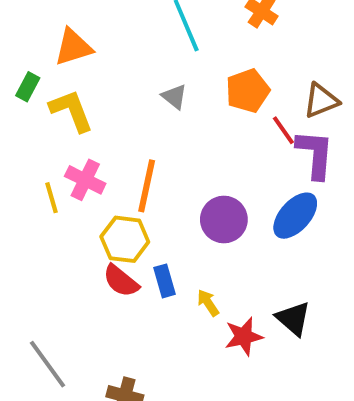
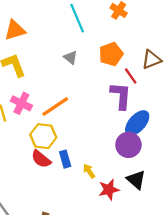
purple L-shape: (315, 154) -> (121, 96), moved
orange line: (147, 186) -> (55, 107), turned 44
purple circle: (224, 220) -> (128, 145), moved

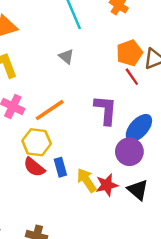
orange pentagon: (111, 54) -> (129, 53), moved
purple L-shape: (121, 96) -> (106, 110), moved
yellow arrow: (89, 171) -> (87, 180), size x1.5
red star: (109, 190) -> (107, 185), moved

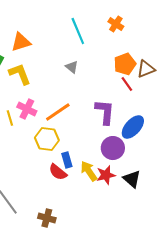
purple circle: (129, 152) -> (113, 148), moved
red semicircle: (34, 167) -> (58, 172), moved

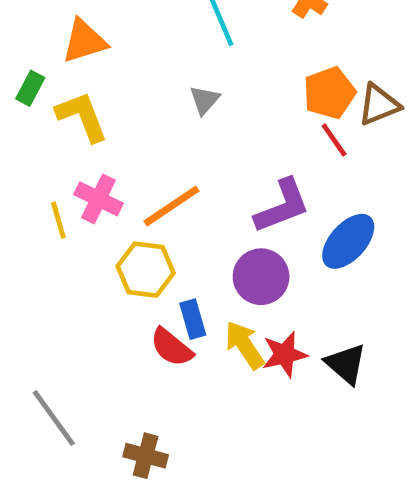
gray triangle: (72, 67) -> (205, 100), turned 32
purple L-shape: (105, 112) -> (282, 206), turned 64
purple circle: (113, 148) -> (261, 277), moved

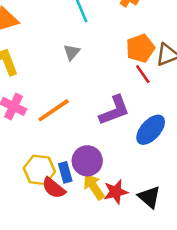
yellow hexagon: (146, 270) -> (39, 170), moved
purple circle: (261, 277) -> (87, 161), moved

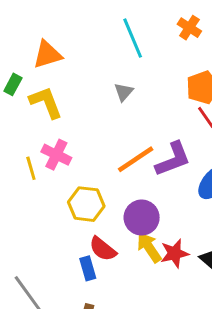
orange line: (54, 110) -> (136, 159), moved
yellow hexagon: (39, 170) -> (86, 204), moved
blue rectangle: (65, 172) -> (88, 268), moved

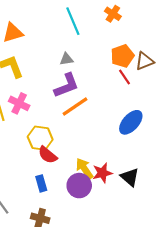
gray triangle: (124, 92) -> (67, 59), turned 40
purple L-shape: (173, 159) -> (67, 85), moved
purple circle: (142, 218) -> (79, 186), moved
red semicircle: (103, 249) -> (48, 155), moved

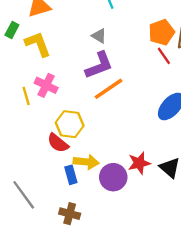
gray triangle: (67, 59) -> (99, 36), turned 40
red semicircle: (48, 155) -> (58, 143), moved
yellow arrow: (84, 169) -> (86, 162), moved, turned 130

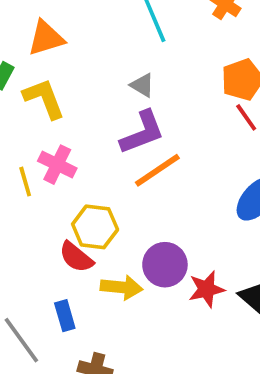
blue rectangle: (71, 175) -> (65, 316), moved
purple circle: (113, 177) -> (165, 265), moved

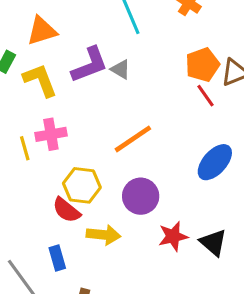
purple L-shape: (142, 132) -> (90, 65), moved
pink cross: (57, 165) -> (51, 134), turned -36
purple circle: (165, 265) -> (141, 196), moved

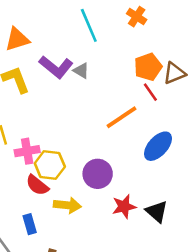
purple L-shape: (90, 65) -> (56, 67), turned 60
pink cross: (51, 134) -> (27, 151), moved
orange line: (133, 139) -> (122, 117), moved

